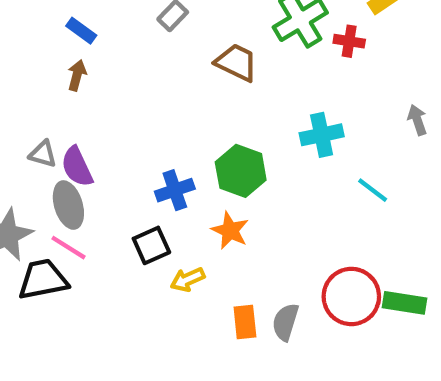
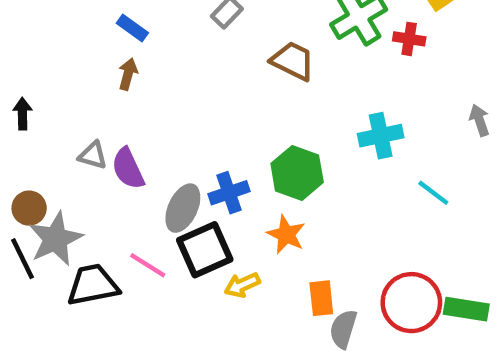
gray ellipse: (68, 205) -> (183, 208), moved, turned 42
black square: (151, 245) -> (205, 250), size x1.4
pink line: (68, 248) -> (148, 265), moved
orange rectangle: (245, 322) -> (321, 298), moved

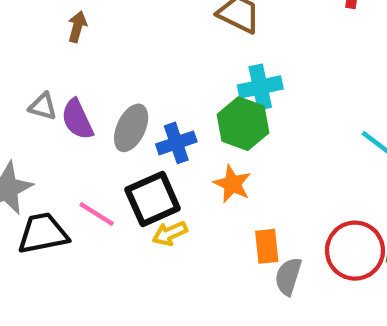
cyan cross: (381, 136) -> (260, 87), moved
gray ellipse: (183, 208) -> (131, 128), moved
yellow arrow: (242, 285) -> (170, 233), moved

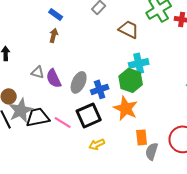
orange star: (232, 184) -> (126, 108), size x1.4
black trapezoid: (43, 233) -> (38, 117), moved
yellow arrow: (170, 233) -> (97, 144), moved

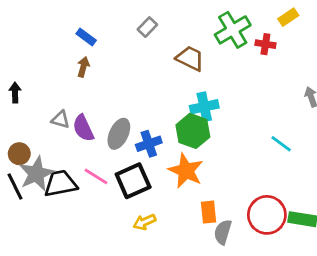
pink line: (63, 122) -> (96, 176), moved

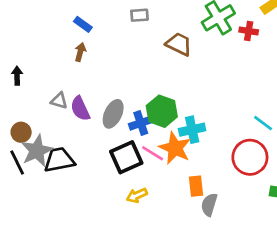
gray rectangle: (147, 27) -> (139, 15), turned 42
cyan cross: (204, 107) -> (192, 130), moved
green hexagon: (193, 131) -> (162, 111), moved
pink line: (96, 176) -> (153, 153), moved
red circle: (267, 215) -> (250, 157), moved

